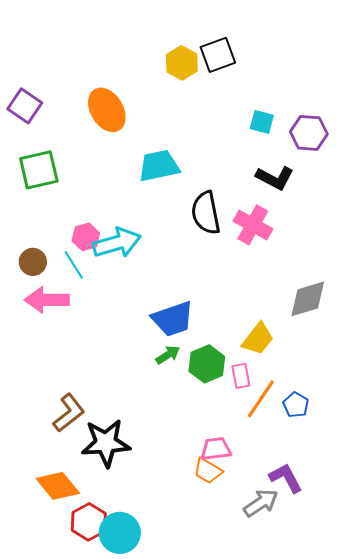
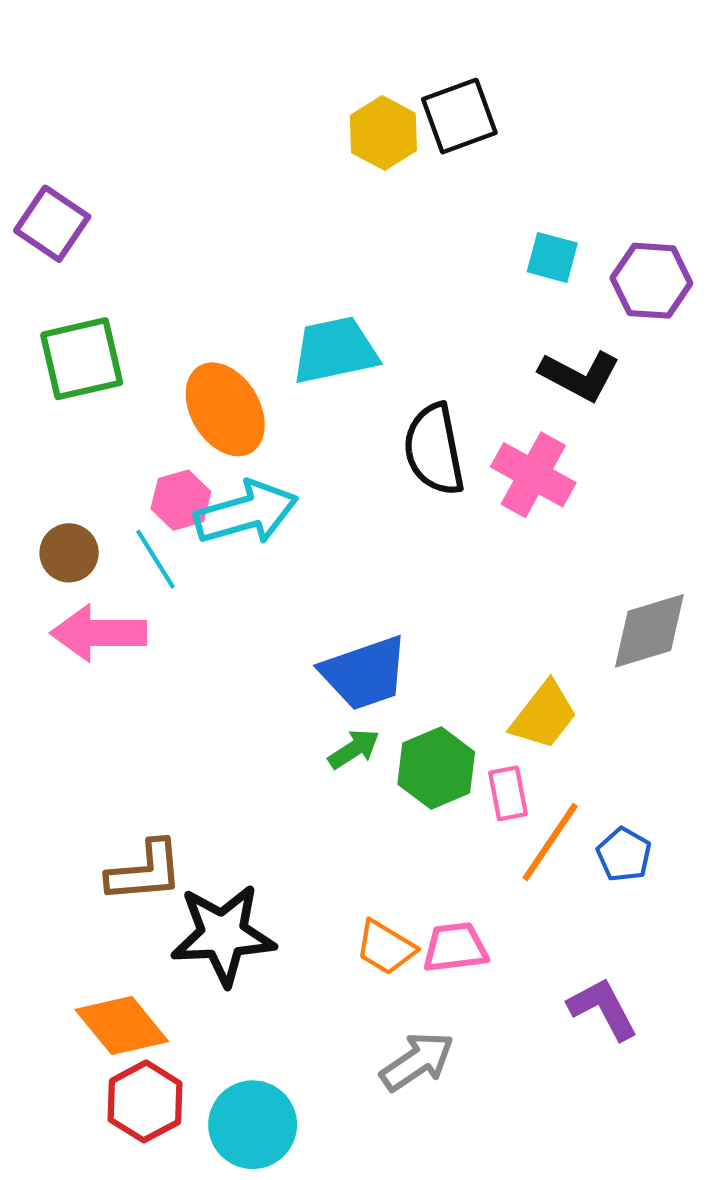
orange ellipse: (107, 110) -> (225, 409), moved
brown L-shape: (69, 413) -> (145, 871), turned 33
orange trapezoid: (208, 471) -> (386, 947), moved
gray arrow: (261, 503) -> (417, 1061), moved
red hexagon: (89, 522) -> (145, 1101), moved

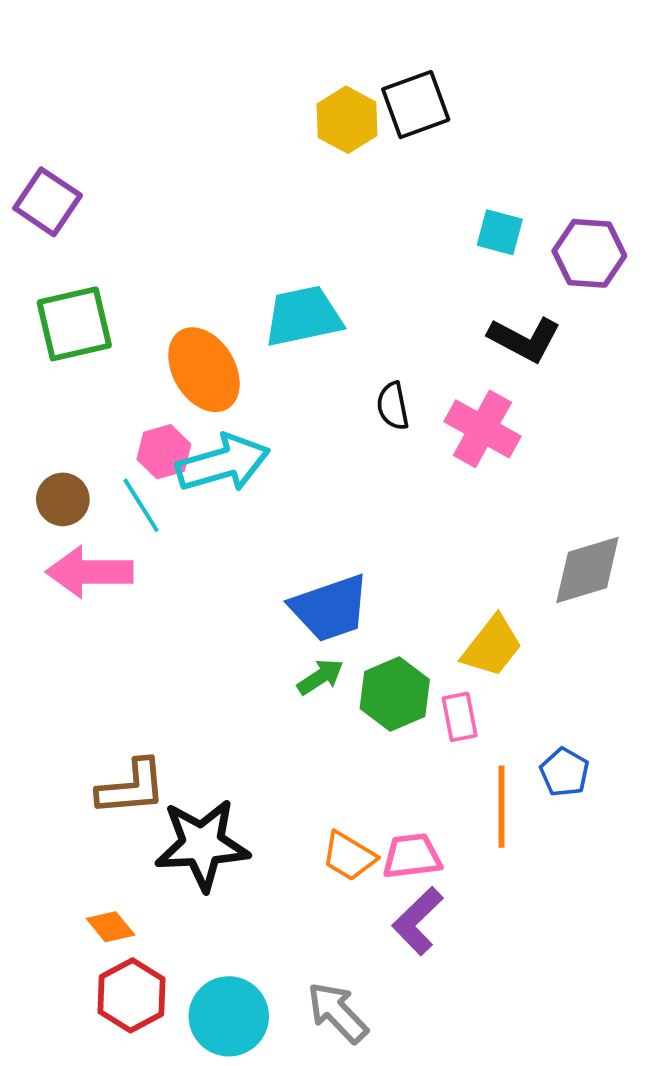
black semicircle: (434, 449) -> (393, 406), size x0.6
orange line: (550, 842) -> (502, 807), moved, turned -34
purple L-shape: (603, 1009) -> (418, 921), moved, turned -106
orange diamond: (122, 1026) -> (111, 927), size x0.6
gray arrow: (417, 1061) -> (338, 1013), moved, turned -100

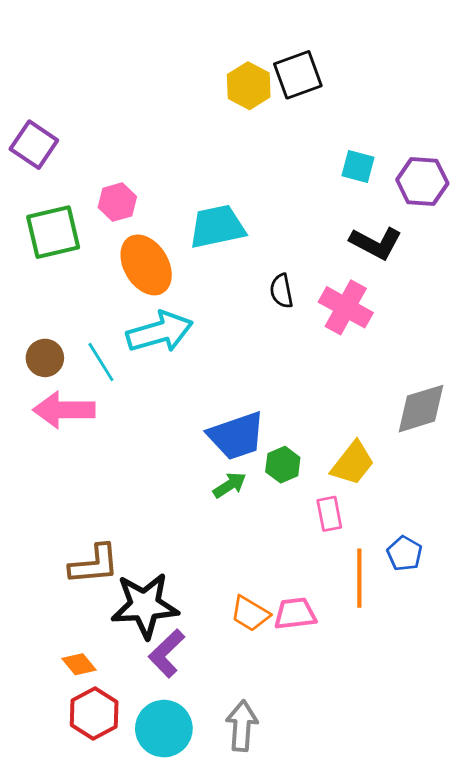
pink hexagon: (164, 452) -> (117, 202), moved
green hexagon: (395, 694) -> (283, 465), moved, size x0.7
purple L-shape: (418, 921) -> (167, 653), moved
gray arrow: (338, 1013) -> (242, 726), turned 48

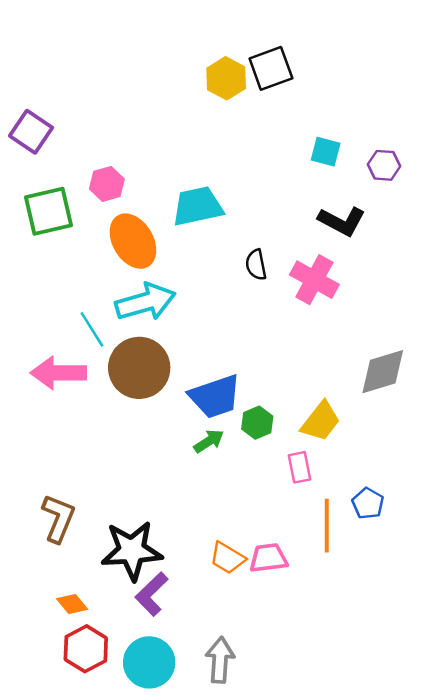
purple hexagon: (422, 181) -> (384, 165), size x0.7
brown circle: (45, 358) -> (139, 368), moved, size x1.8
brown L-shape: (94, 564) -> (58, 518), moved, turned -63

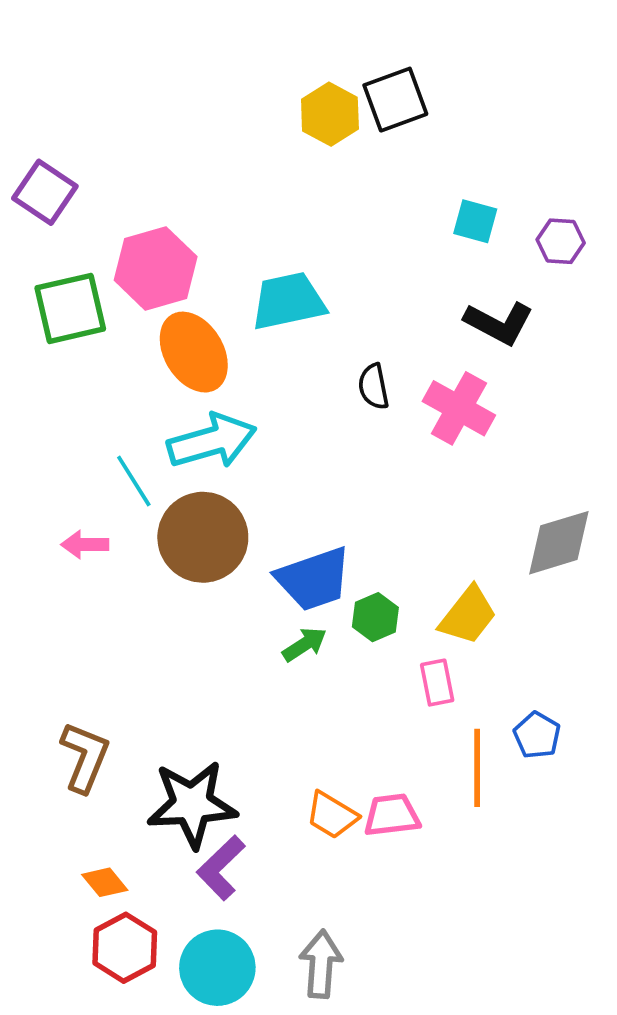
pink hexagon: (107, 184) -> (156, 268), size x1.6
pink arrow: (58, 373) -> (85, 545), size x0.6

